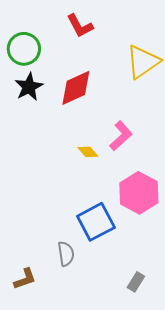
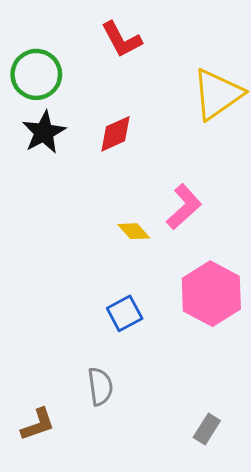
red diamond: (76, 88) -> (115, 134), size x0.7
blue square: (96, 222) -> (125, 313), moved, size x0.6

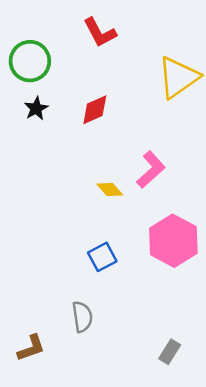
black star: (44, 132) -> (36, 108), size x0.7

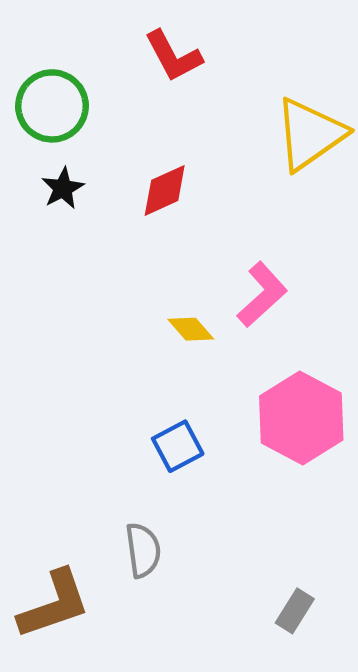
brown L-shape: (31, 348) -> (54, 604), size x1.5

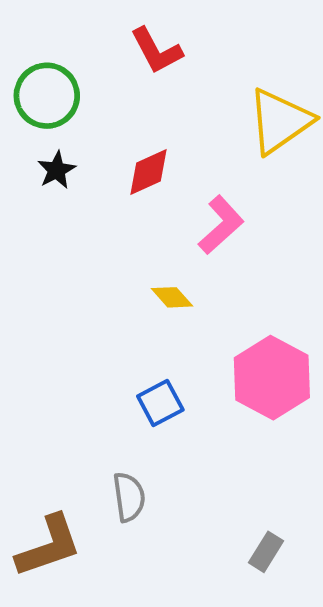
pink L-shape: (262, 294) -> (221, 225), moved

